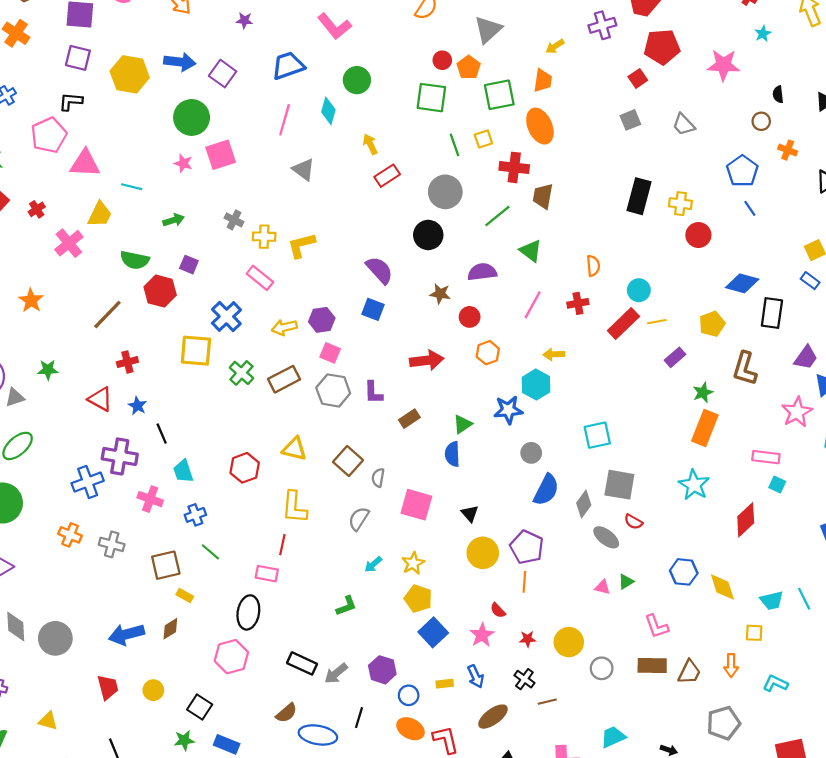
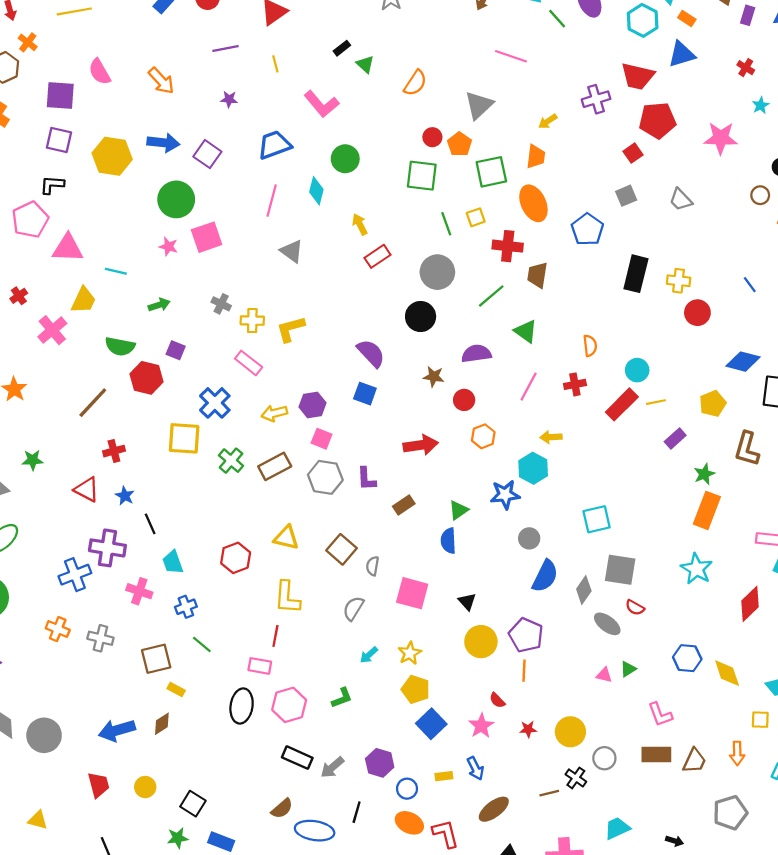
blue pentagon: (742, 171) -> (587, 229), moved
pink hexagon: (231, 657) -> (289, 705), moved
black cross: (524, 679) -> (576, 778), moved

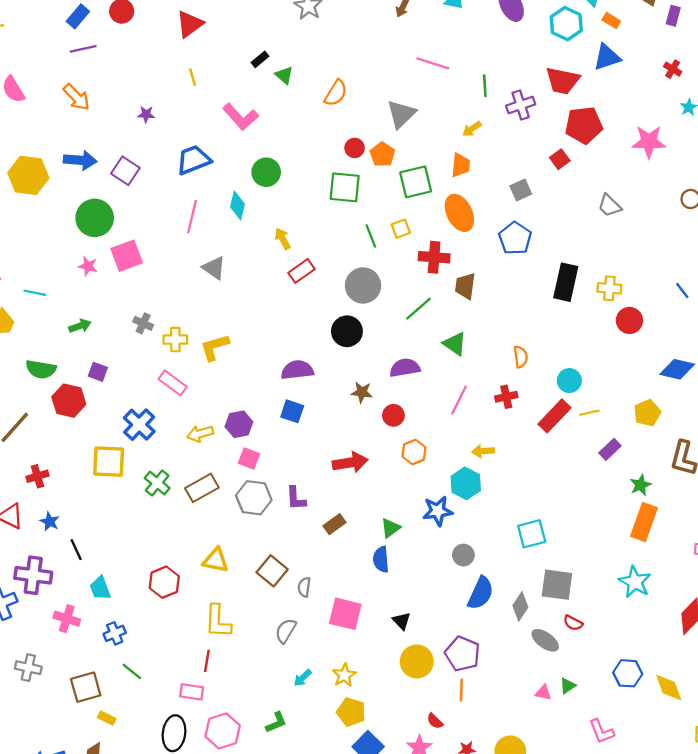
green line: (557, 19) -> (485, 86), moved, turned 40
purple line: (226, 49) -> (83, 49), moved
gray square: (626, 196) -> (521, 190), moved
purple semicircle: (371, 353) -> (297, 370), turned -52

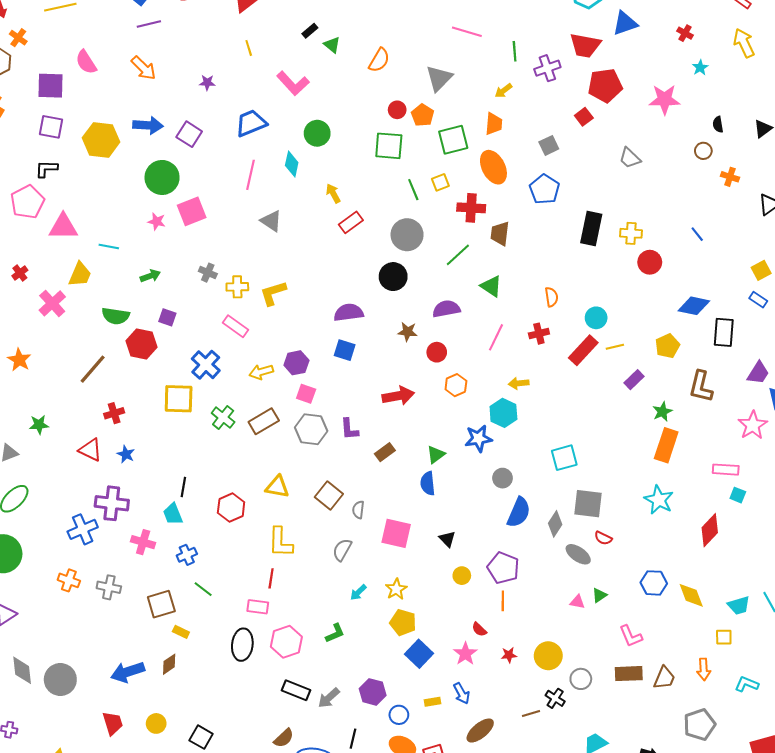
black line: (76, 550) -> (183, 487), moved, turned 36
yellow circle: (417, 662) -> (462, 576), size x0.6

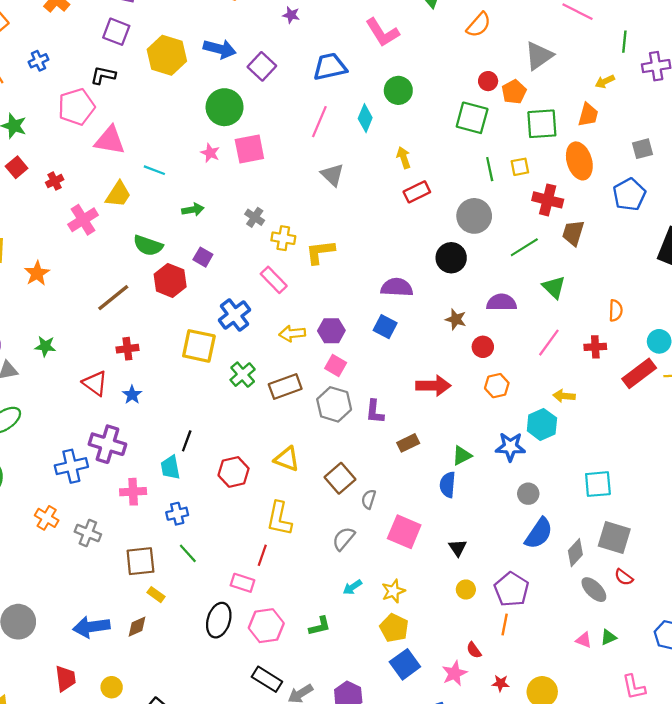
pink cross: (143, 542) -> (133, 492), turned -30

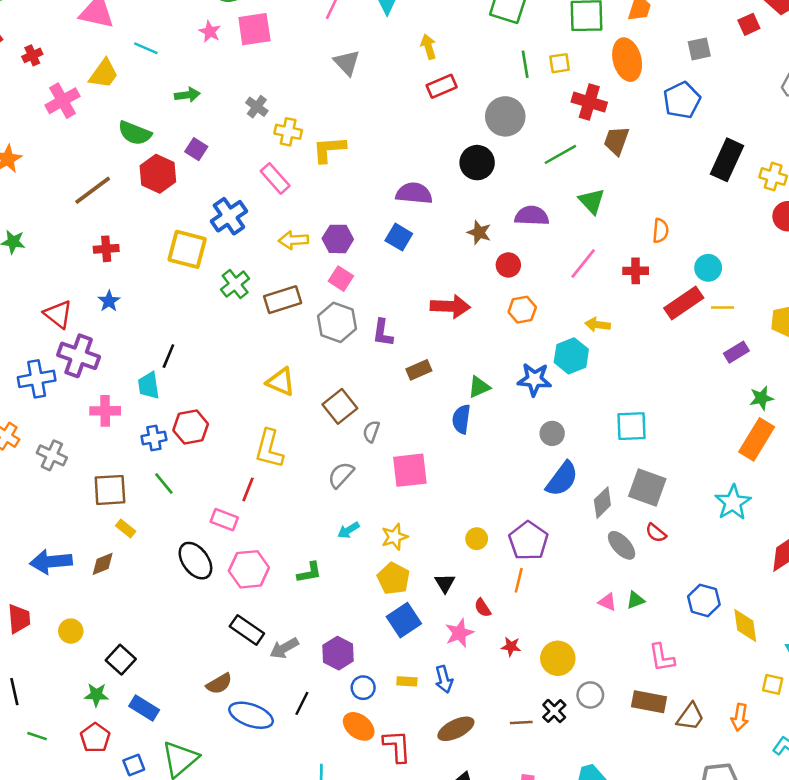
red triangle: (95, 383) -> (58, 314), moved
red hexagon: (234, 472) -> (191, 427), moved
pink square: (404, 532) -> (410, 470), turned -32
black triangle: (458, 548) -> (445, 583), moved
black ellipse: (219, 620) -> (195, 561), turned -56

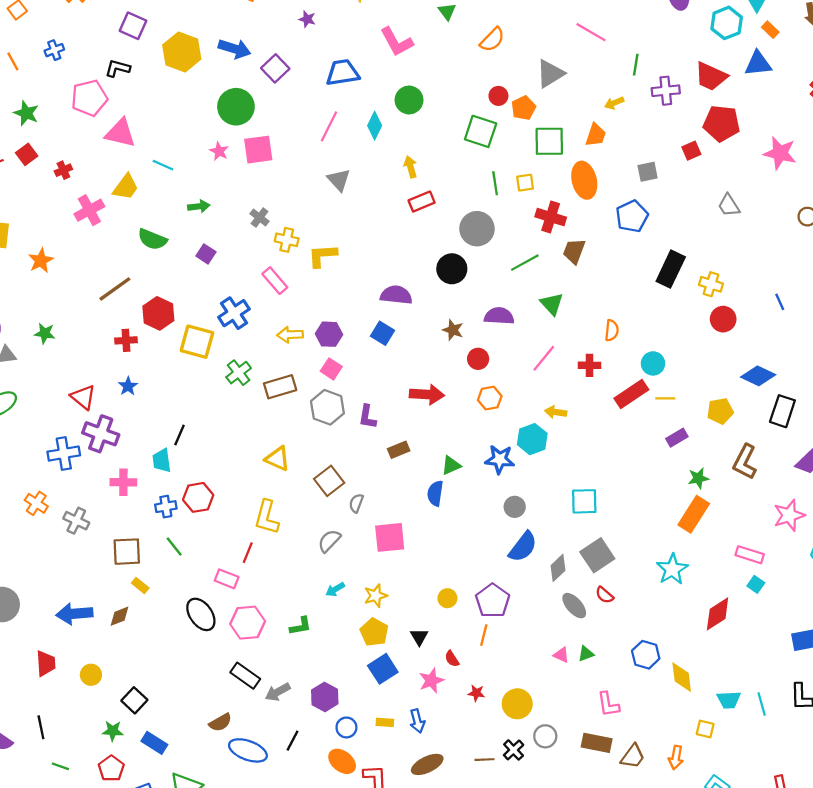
red hexagon: (158, 174) -> (158, 313), moved
gray square: (647, 487) -> (597, 555), turned 36

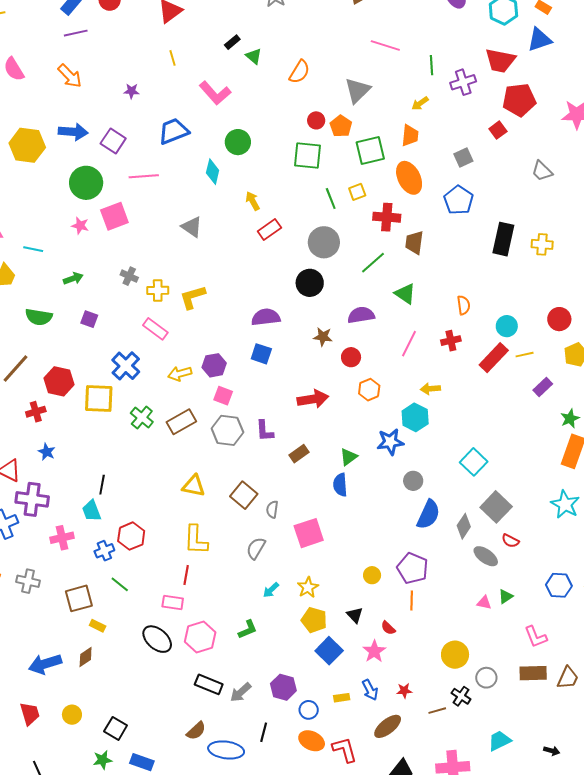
pink line: (329, 126) -> (144, 176), moved, turned 72
red circle: (723, 319) -> (559, 319), moved
cyan square: (584, 501) -> (474, 462), turned -32
red star: (476, 693) -> (404, 691), moved

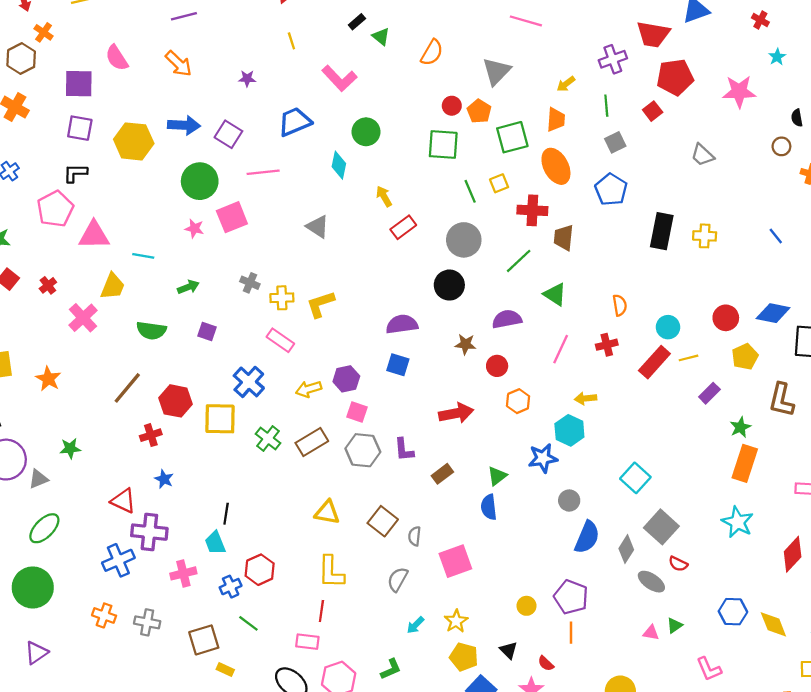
green line: (431, 65) -> (606, 106), moved

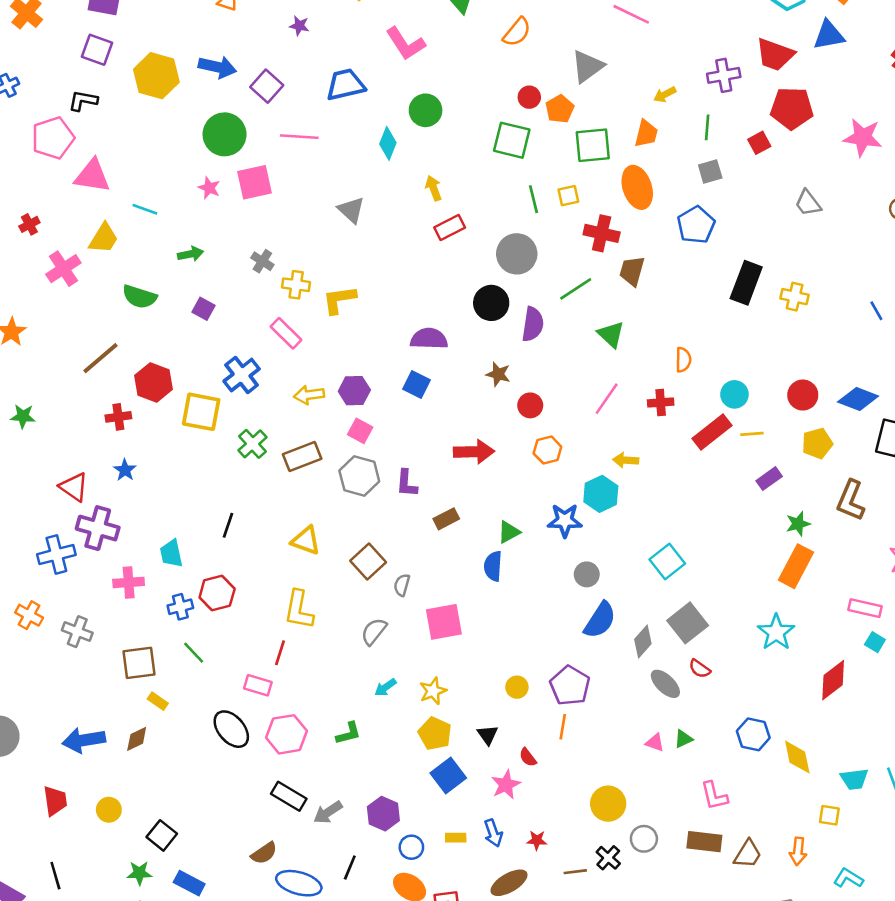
purple semicircle: (507, 319) -> (533, 324), moved, turned 100
black line: (226, 514) -> (228, 525), moved

